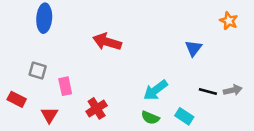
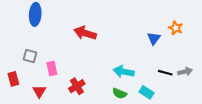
orange star: (229, 21) -> (176, 28), moved
cyan arrow: (155, 90) -> (124, 72), turned 48
red rectangle: (17, 99) -> (13, 79), turned 48

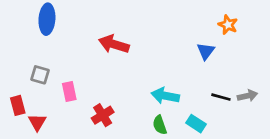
orange star: (176, 28) -> (228, 25), moved
red triangle: (39, 91) -> (37, 122), moved
green semicircle: (119, 93) -> (160, 125), turned 48

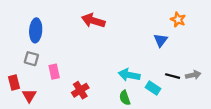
blue ellipse: (47, 19) -> (36, 30), moved
red arrow: (114, 44) -> (93, 21), moved
cyan rectangle: (196, 124) -> (153, 88), moved

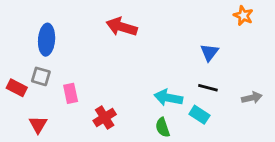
orange star: (178, 20) -> (243, 16), moved
black line: (173, 76) -> (208, 88), moved
red rectangle: (14, 83) -> (17, 88), moved, turned -48

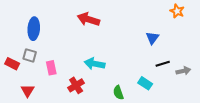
black line: (208, 88) -> (163, 64), moved, turned -32
cyan arrow: (168, 98) -> (95, 64), moved

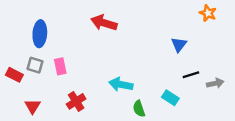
cyan arrow: (95, 64) -> (121, 84), moved
pink rectangle: (51, 68) -> (60, 66), moved
red cross: (76, 85) -> (76, 101), moved

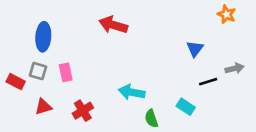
gray arrow: (215, 83) -> (234, 68), moved
red triangle: (33, 106) -> (43, 107), moved, turned 42

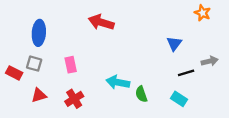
pink rectangle: (66, 72) -> (71, 65), moved
cyan rectangle: (186, 107) -> (179, 99), moved
green semicircle: (151, 119) -> (141, 94), moved

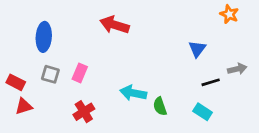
gray square: (34, 64) -> (50, 74), moved
pink rectangle: (71, 65) -> (80, 73), turned 35
red triangle: (39, 95) -> (24, 106), moved

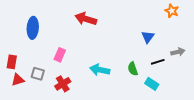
gray square: (50, 74) -> (38, 74), moved
red rectangle: (16, 82) -> (12, 62), turned 72
green semicircle: (160, 106) -> (133, 69), moved

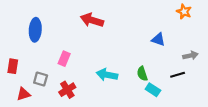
blue triangle: (148, 37) -> (158, 39), turned -48
black line: (158, 62) -> (178, 75), moved
red triangle: (18, 80) -> (23, 94), moved
cyan rectangle: (152, 84) -> (153, 90), moved

